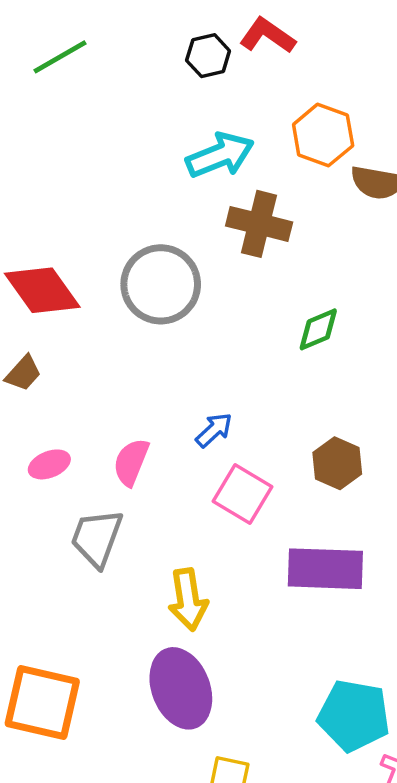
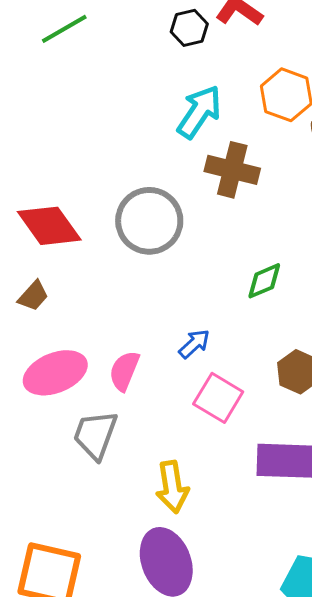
cyan arrow: (220, 155) -> (199, 112), turned -34
green diamond: (318, 329) -> (264, 281), moved
pink ellipse: (49, 464) -> (55, 373), size x1.8

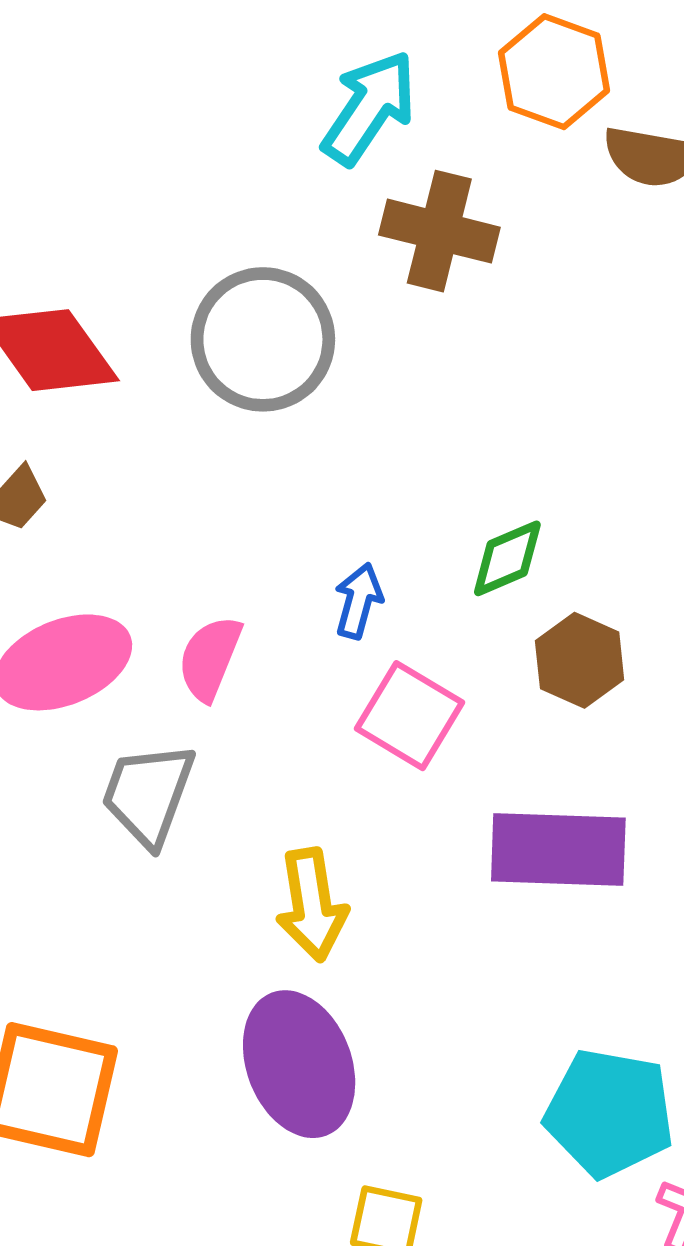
green diamond: (264, 281) -> (507, 558), moved
blue arrow: (194, 344) -> (359, 601), turned -32

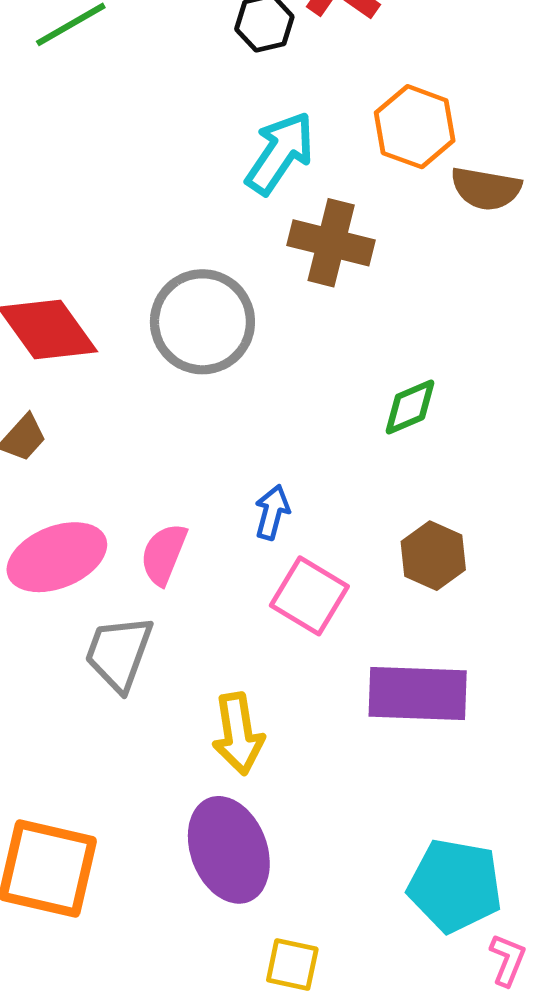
green diamond: (507, 558) -> (410, 407), moved

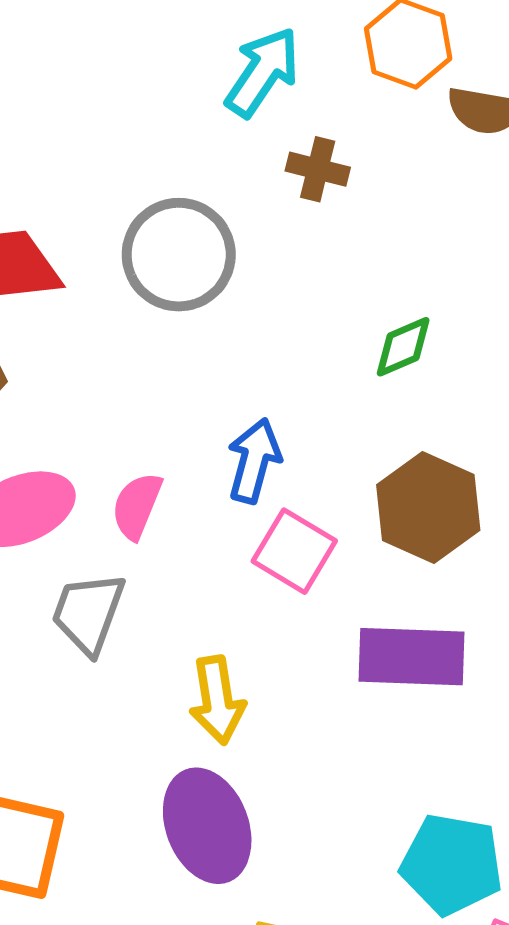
brown cross: (331, 243) -> (318, 169), size x0.7
blue arrow: (272, 512) -> (254, 461), size x1.4
brown hexagon: (433, 556) -> (428, 508), size x1.5

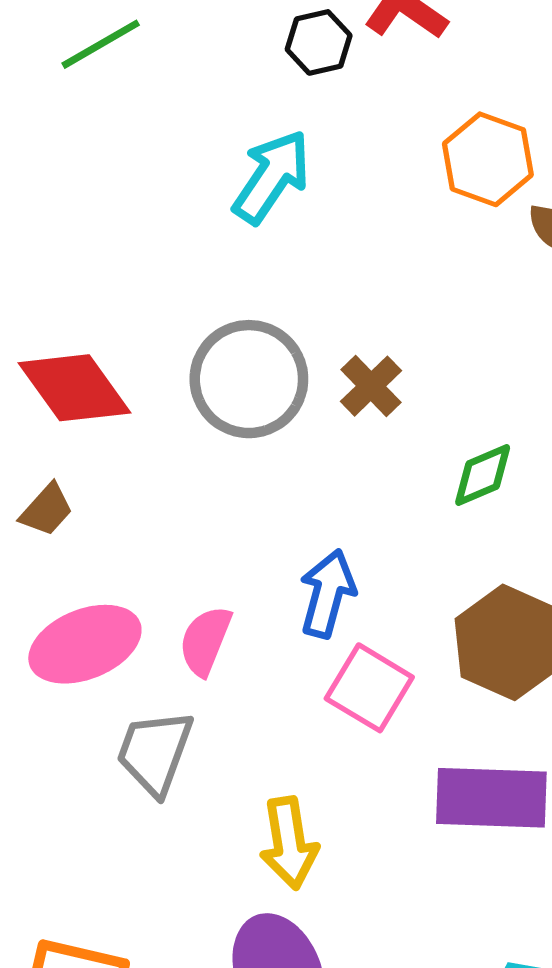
cyan arrow: (262, 72) -> (272, 177), moved
brown cross: (318, 169) -> (371, 386), moved, turned 32

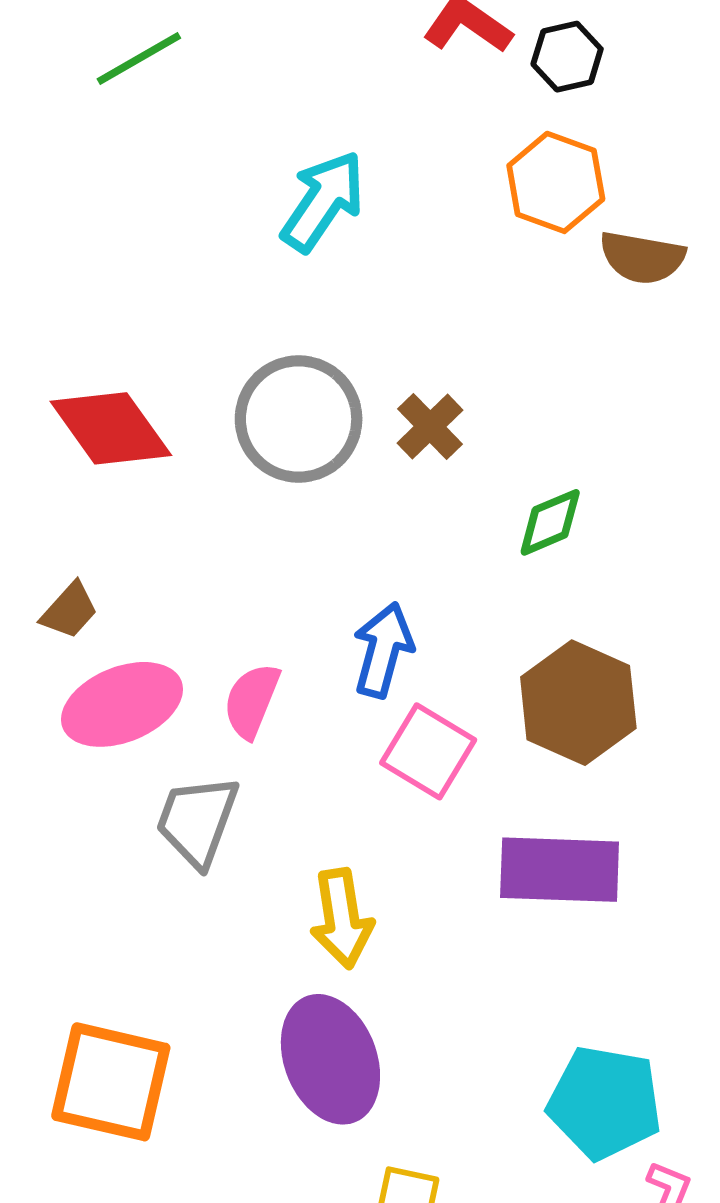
black hexagon: (319, 42) -> (567, 57), moved
brown trapezoid: (47, 510) -> (69, 611), moved

